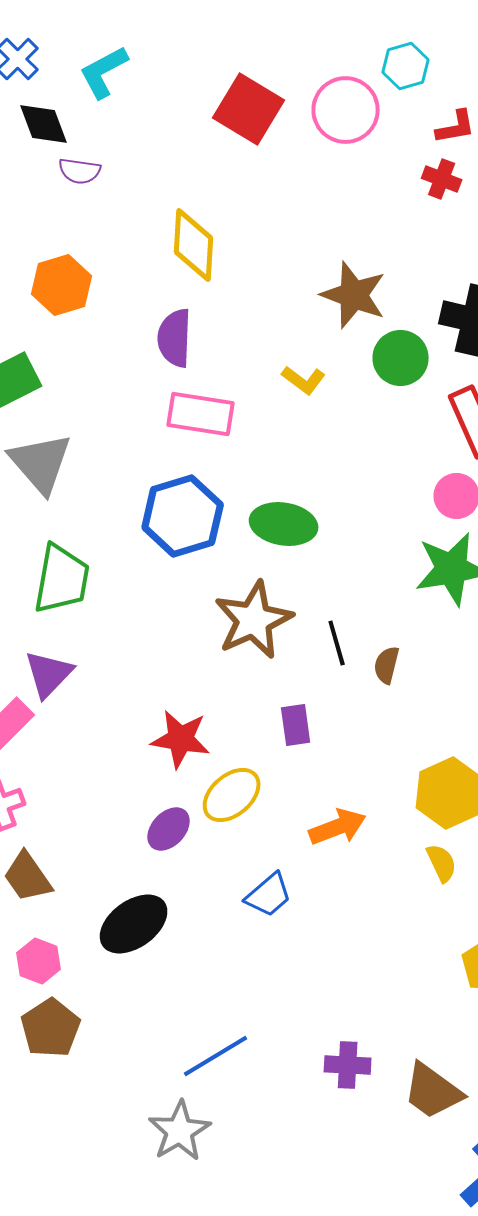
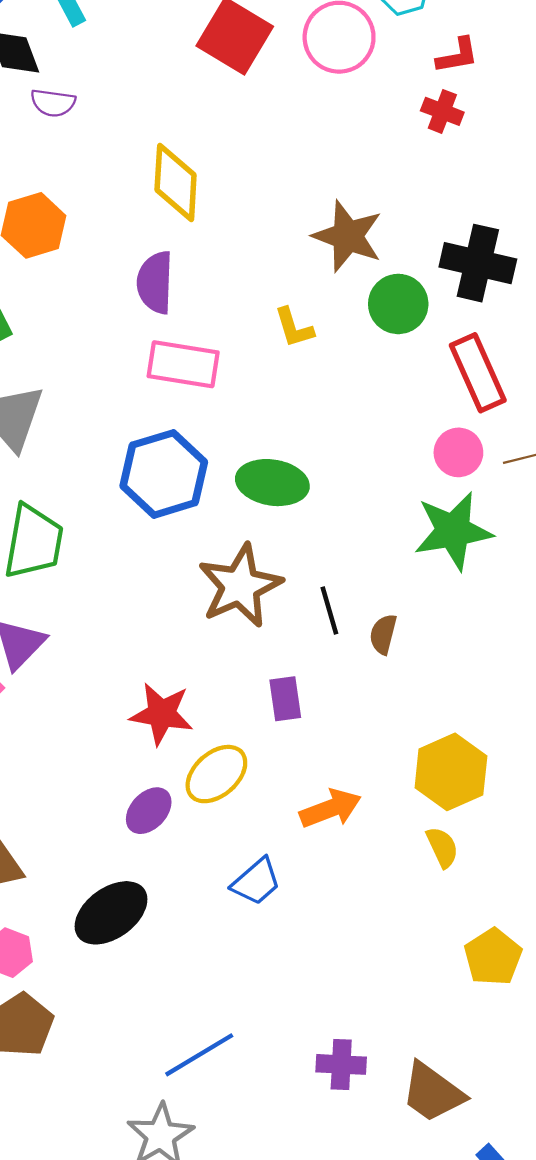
yellow L-shape: (304, 380) -> (294, 328), turned 36

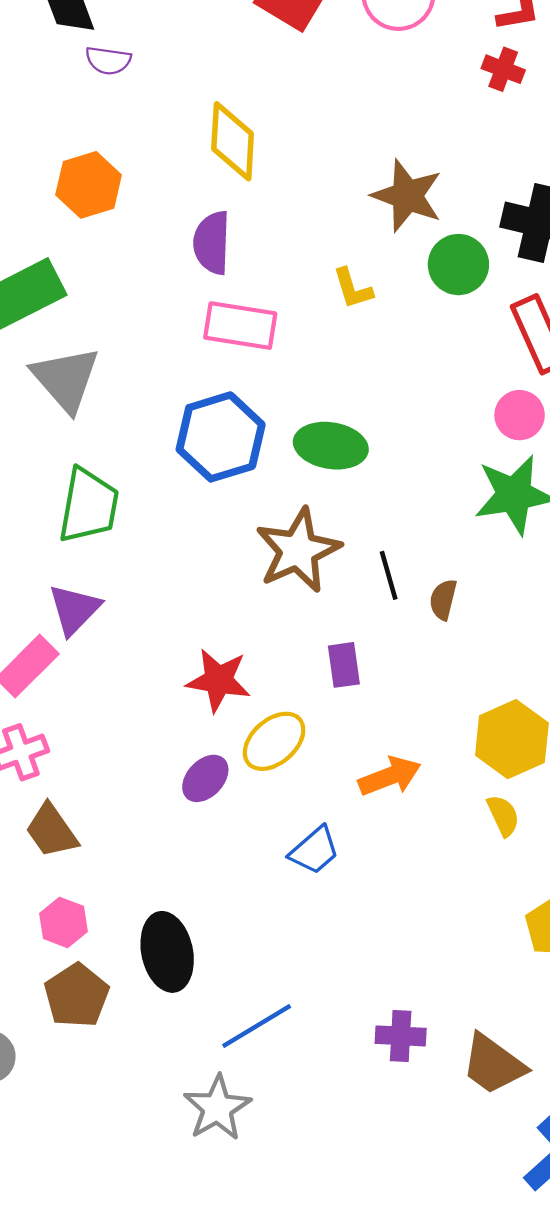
black ellipse: (111, 913) -> (167, 952), moved, turned -66

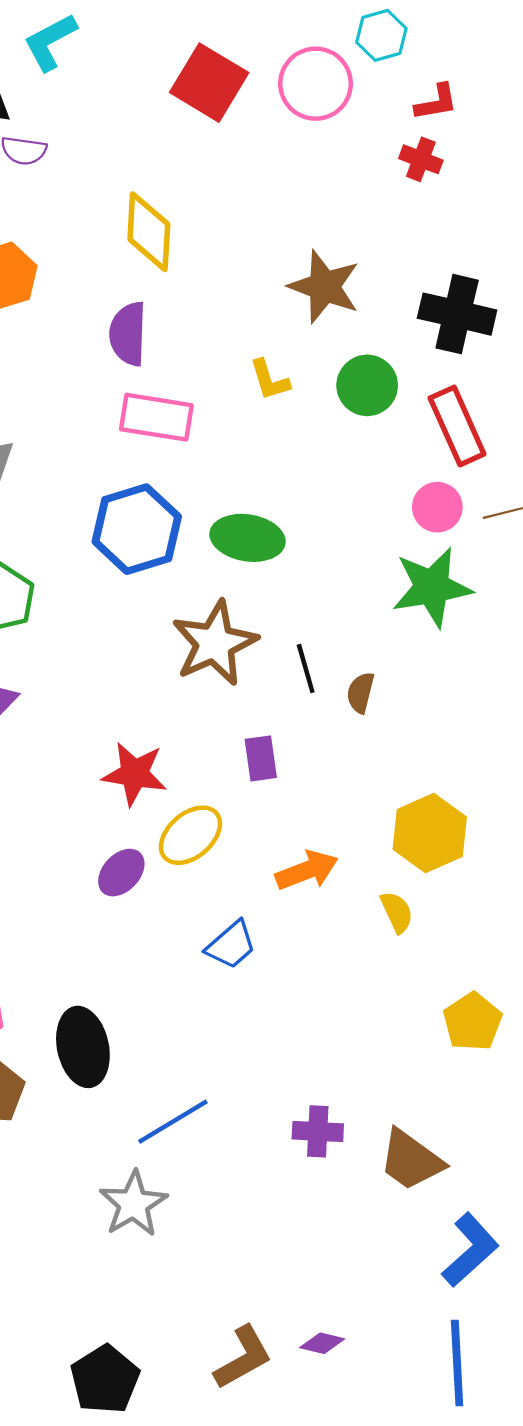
green circle: (458, 265) -> (367, 385), moved
yellow semicircle: (503, 816) -> (397, 912), moved

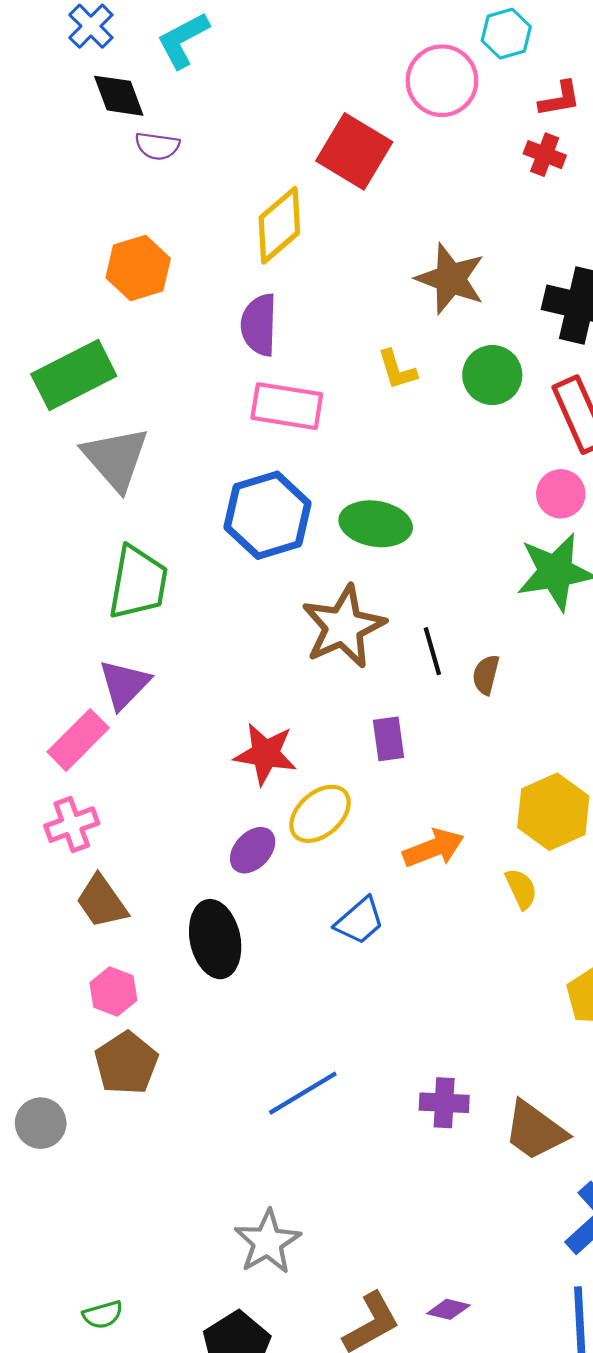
red square: (209, 83) -> (354, 151), moved
yellow diamond: (149, 232) -> (279, 225), turned 46
black ellipse: (83, 1047) -> (215, 939), moved
gray star: (133, 1204) -> (268, 1242), moved

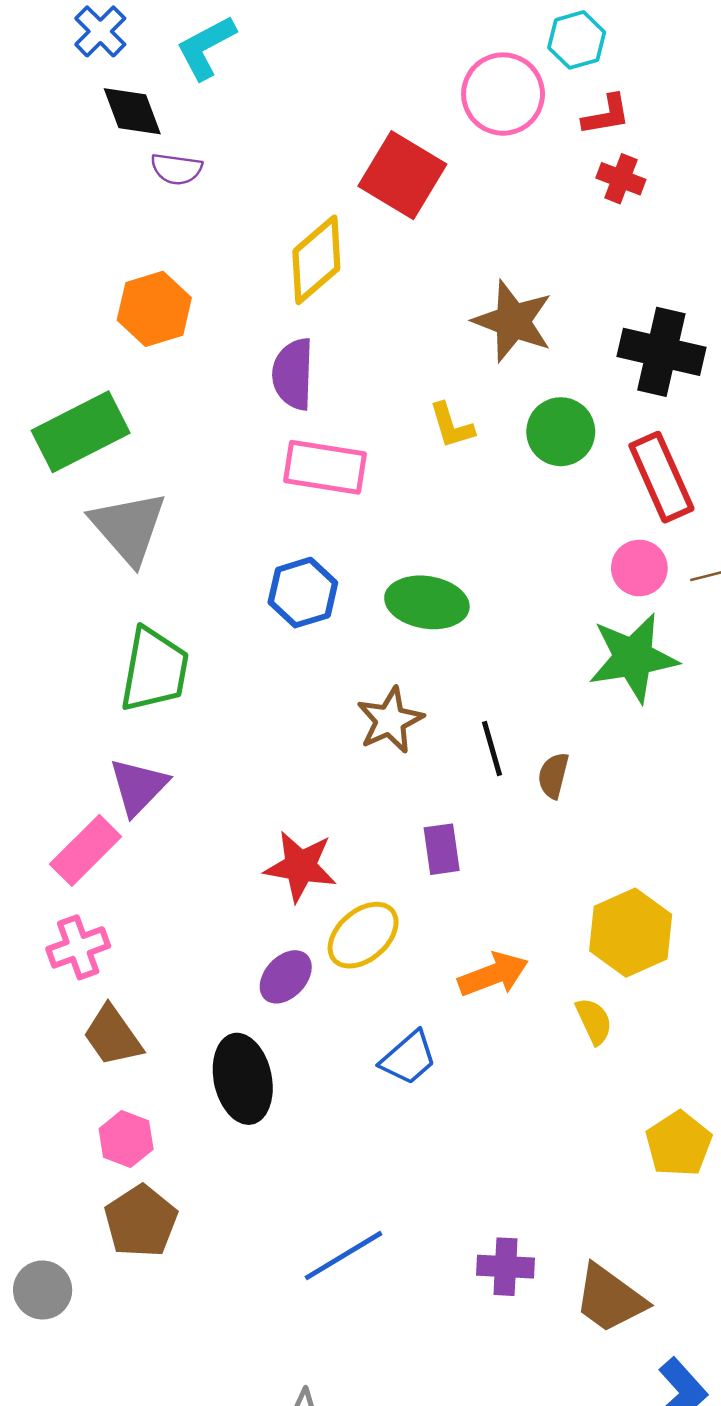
red L-shape: (560, 99) -> (606, 115), moved
blue hexagon: (268, 515) -> (303, 593), size x0.7
brown star: (344, 627) -> (390, 720), size x0.7

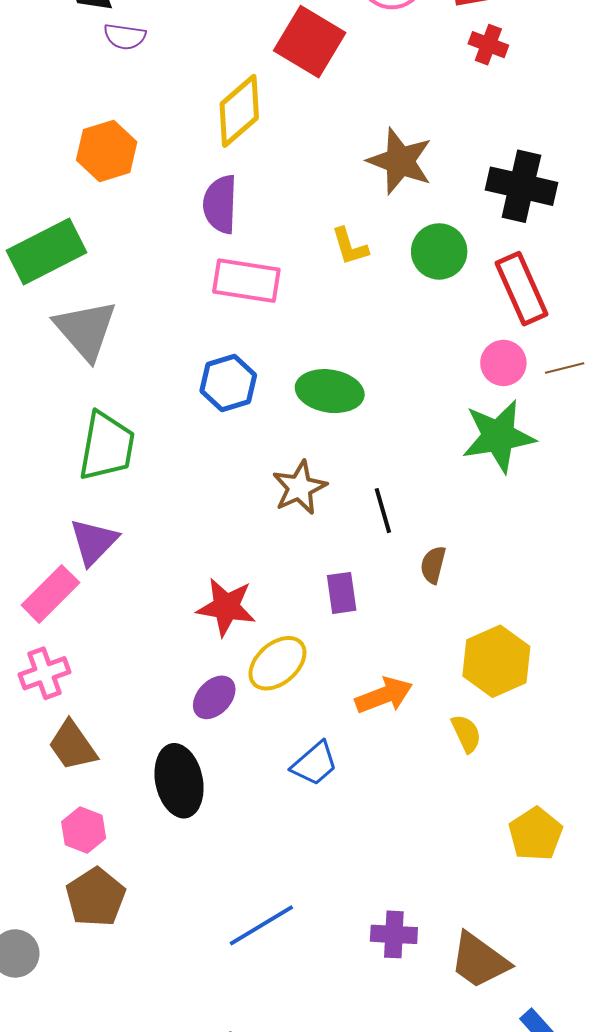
brown semicircle: (553, 776) -> (433, 565), moved

